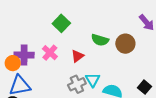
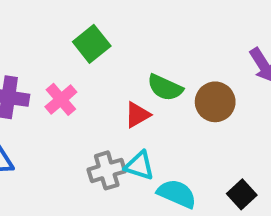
red triangle: (77, 56) -> (137, 115), moved
cyan triangle: (93, 80) -> (139, 166), turned -49

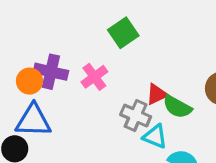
green semicircle: (165, 88) -> (177, 107), moved
gray cross: (107, 170) -> (136, 116), moved, turned 36

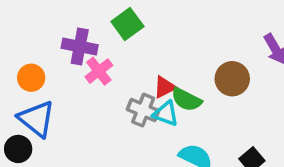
purple cross: (51, 72) -> (80, 47), moved
blue triangle: (33, 120) -> (37, 119), turned 39
cyan triangle: (155, 136) -> (166, 114), moved

